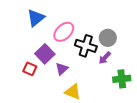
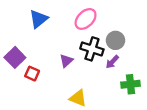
pink ellipse: (64, 32) -> (86, 19), moved
purple square: (45, 54) -> (15, 57), moved
purple triangle: (62, 69) -> (66, 61), moved

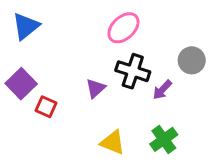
blue triangle: (38, 19) -> (26, 26), moved
gray circle: (115, 40) -> (192, 60), moved
green cross: (130, 84) -> (164, 139), moved, turned -30

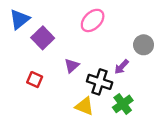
black cross: (133, 71) -> (100, 82), moved
purple square: (21, 84) -> (43, 38), moved

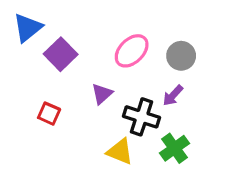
pink ellipse: (93, 20) -> (132, 51), moved
gray circle: (144, 45) -> (181, 56), moved

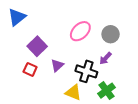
purple square: (61, 54) -> (37, 46), moved
purple triangle: (102, 94) -> (57, 65), moved

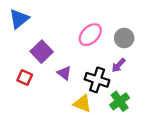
purple triangle: (57, 65) -> (64, 73), turned -40
red square: (30, 69) -> (25, 78), moved

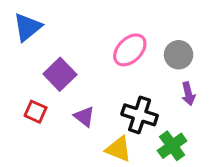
purple arrow: (119, 65) -> (188, 94), moved, turned -56
purple triangle: (64, 73) -> (84, 117), moved

